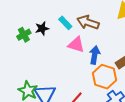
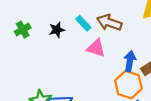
green cross: (24, 35) -> (23, 30), moved
blue arrow: (95, 55) -> (130, 61), moved

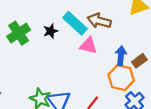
cyan rectangle: (83, 23) -> (75, 23), size x1.6
green cross: (23, 30) -> (19, 33), size x1.5

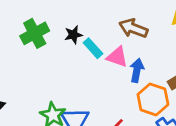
cyan rectangle: (75, 23) -> (93, 48), moved, size x0.7
blue arrow: (121, 56) -> (137, 70), moved

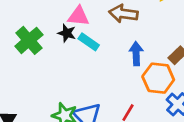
black star: (73, 35) -> (67, 33), turned -30
pink triangle: (117, 57) -> (79, 16), moved

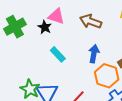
cyan rectangle: (89, 42) -> (58, 54), moved

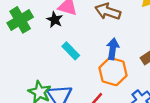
orange hexagon: (107, 76) -> (113, 72), moved

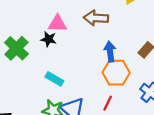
cyan rectangle: (71, 51) -> (54, 79), moved

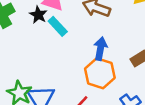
cyan rectangle: (54, 79) -> (58, 26), moved

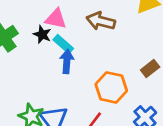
blue arrow: (100, 49) -> (67, 61), moved

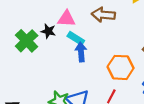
black star: (42, 34) -> (48, 31), moved

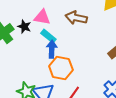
orange hexagon: (121, 67) -> (61, 68), moved

